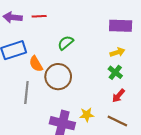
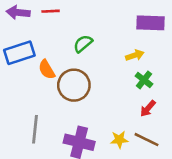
yellow arrow: (117, 52) -> (135, 55), moved
gray line: (26, 92) -> (35, 129), moved
yellow star: (87, 115) -> (119, 140), moved

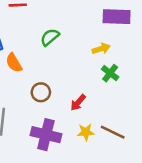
brown circle: (74, 85) -> (41, 92), moved, size x0.6
red arrow: (148, 108) -> (78, 103), moved

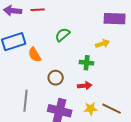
green cross: (110, 73) -> (87, 63), moved, turned -32
red arrow: (78, 103) -> (85, 86), turned -136

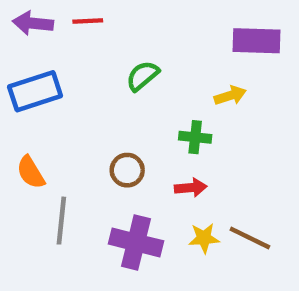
orange semicircle: (35, 55) -> (31, 172), moved

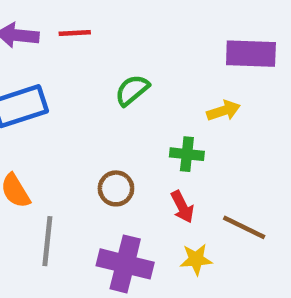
red arrow: (191, 188) -> (182, 207), turned 68
brown line: (250, 238) -> (244, 227), moved

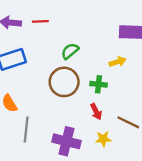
brown circle: (116, 188) -> (64, 82), moved, size x1.6

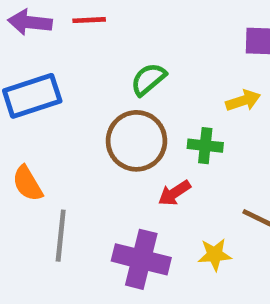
red arrow: (96, 112) -> (174, 193), moved, turned 84

